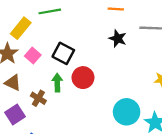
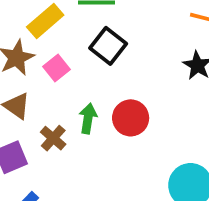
black square: (63, 53) -> (108, 46), moved

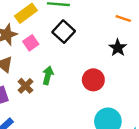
red circle: (131, 118) -> (93, 80), moved

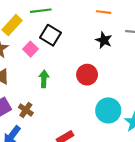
pink square: (31, 43) -> (31, 49), moved
brown cross: (25, 86) -> (26, 110), moved

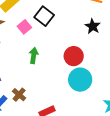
brown cross: (26, 110) -> (19, 95), moved
cyan circle: (108, 110) -> (80, 80), moved

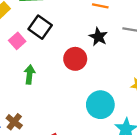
red circle: (74, 56) -> (75, 59), moved
cyan circle: (80, 80) -> (100, 105), moved

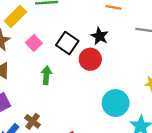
black square: (40, 27) -> (67, 43), moved
black star: (98, 37) -> (100, 36), moved

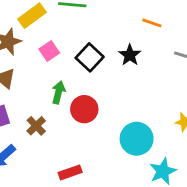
red circle: (90, 59) -> (84, 109), moved
brown cross: (33, 121) -> (36, 126), moved

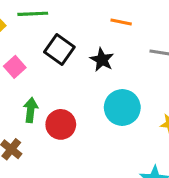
black square: (90, 57) -> (59, 50), moved
cyan circle: (137, 139) -> (122, 108), moved

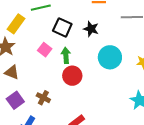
pink square: (15, 67) -> (45, 50), moved
green arrow: (31, 110) -> (66, 55), moved

